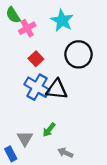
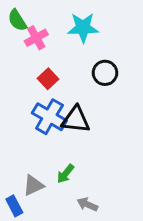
cyan star: (62, 20) -> (83, 28), turned -30
black circle: (79, 54) -> (105, 73), size x0.7
gray triangle: (25, 138) -> (33, 185), turned 35

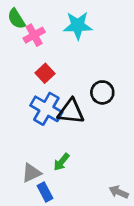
black circle: (105, 73) -> (102, 92), moved
gray arrow: (87, 204) -> (119, 192), moved
blue rectangle: (14, 206) -> (45, 192), moved

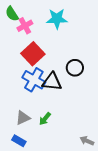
red square: (45, 73) -> (33, 54), size x1.6
gray triangle: (31, 173) -> (23, 118), moved
blue rectangle: (45, 192) -> (19, 141), moved, turned -32

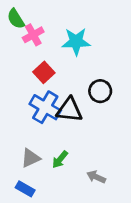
cyan star: (57, 19) -> (76, 42), moved
red square: (33, 54) -> (44, 72), size x0.7
gray arrow: (87, 141) -> (96, 177), moved

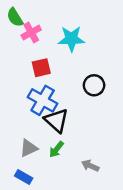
red square: (44, 72) -> (41, 68), turned 30
black triangle: (69, 110) -> (56, 120), moved, turned 36

